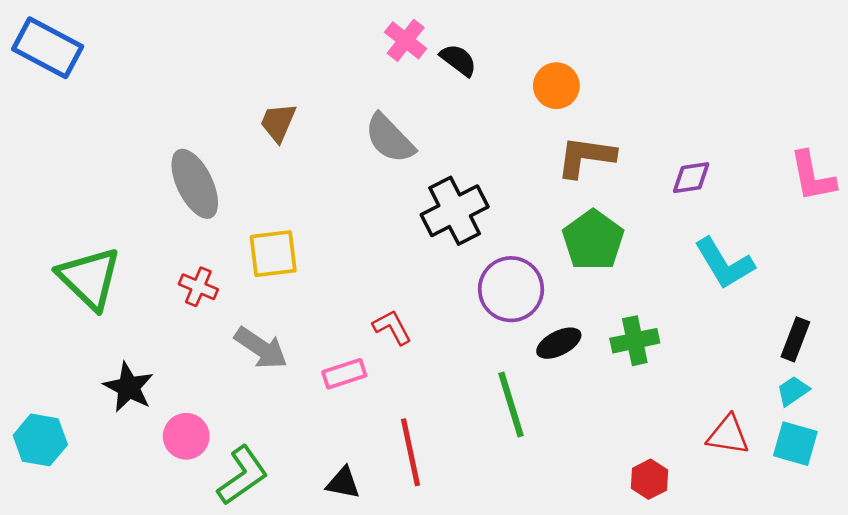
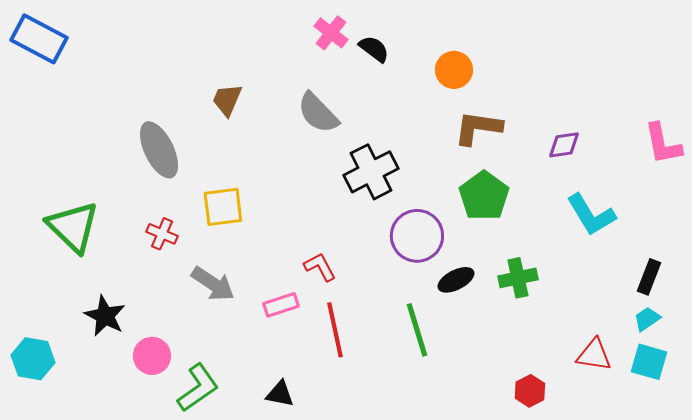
red line: (410, 452) -> (335, 330), moved

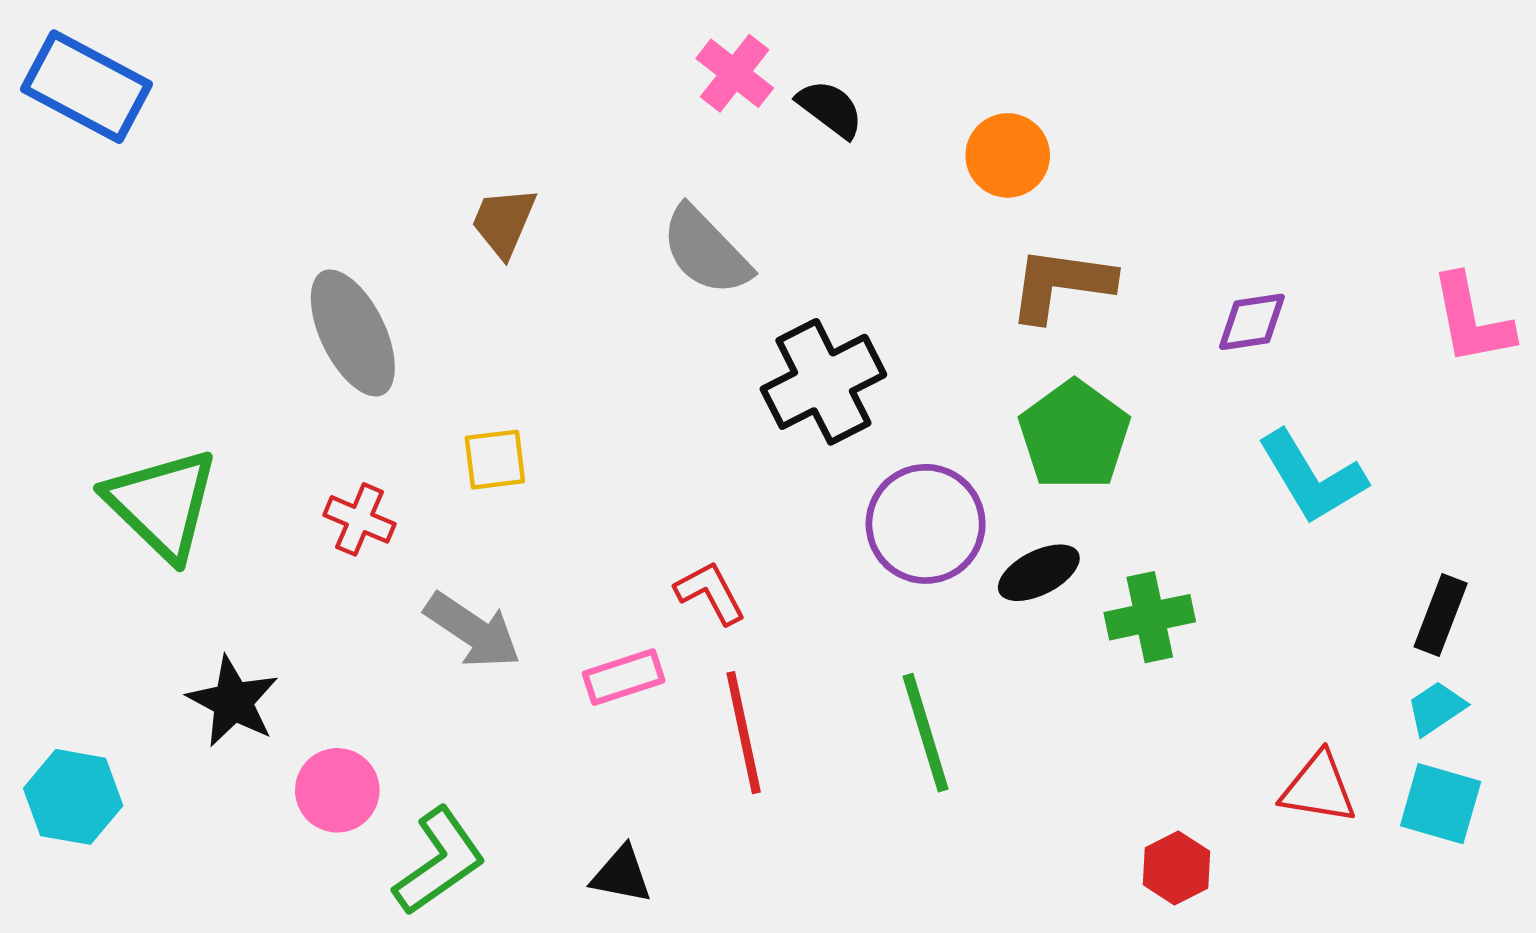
yellow square: (223, 207) -> (495, 460), size x0.7
black ellipse: (456, 280) -> (1039, 573), moved

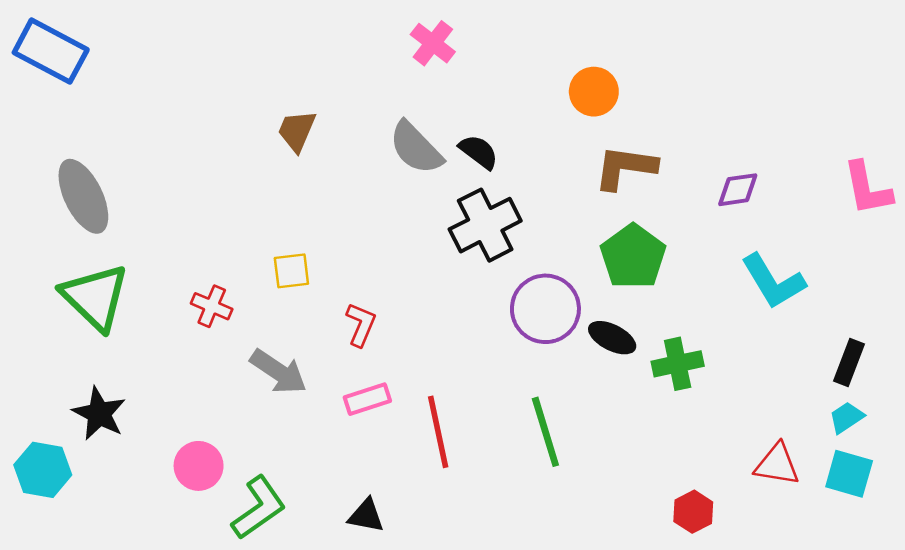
black semicircle: (830, 109) -> (479, 152), moved
gray ellipse: (353, 333) -> (83, 196), moved
black ellipse: (1039, 573) -> (612, 338), turned 54
red L-shape: (710, 593) -> (361, 325), moved, turned 51
black star: (233, 701) -> (99, 414), moved

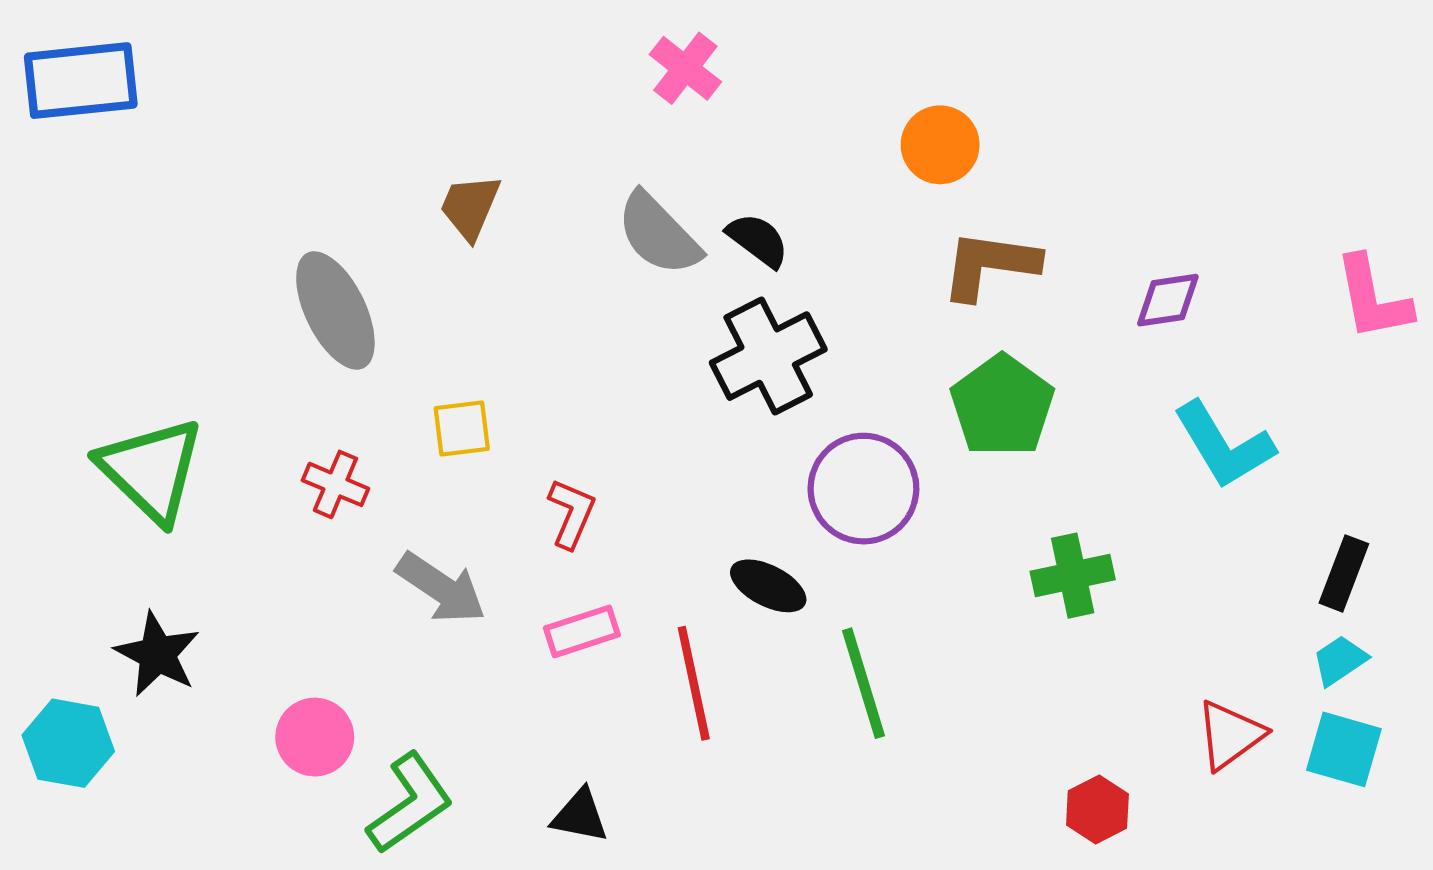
blue rectangle: (51, 51) -> (81, 81), turned -34
gray ellipse: (83, 196) -> (335, 310), moved
black ellipse: (612, 338) -> (768, 586), moved
red triangle: (777, 465) -> (1230, 735), turned -45

